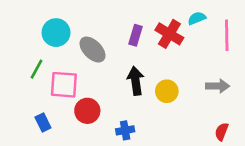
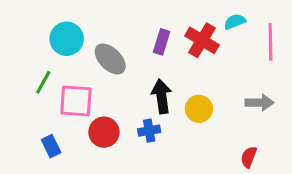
blue cross: (125, 130) -> (149, 131), moved
red semicircle: (222, 132) -> (249, 157), moved

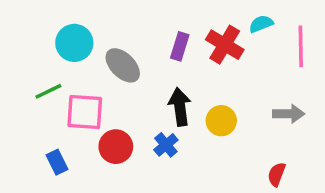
green line: (43, 82) -> (48, 91), turned 35
blue cross: (149, 131) -> (166, 145), turned -30

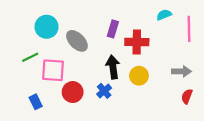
red cross: (225, 45) -> (137, 42), moved, turned -30
red semicircle: (277, 174) -> (187, 96), moved

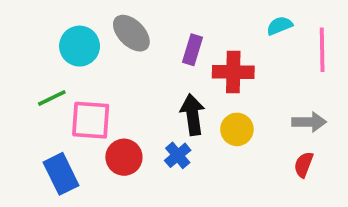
gray ellipse: (77, 41) -> (131, 33), moved
red semicircle: (187, 96) -> (304, 165), moved
blue rectangle: (36, 102) -> (61, 174), size x1.5

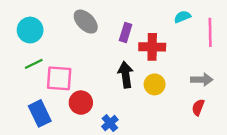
cyan circle: (80, 46) -> (30, 30), moved
blue cross: (178, 155) -> (110, 123), moved

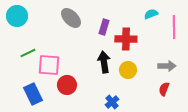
cyan circle: (30, 30) -> (17, 16), moved
blue cross: (110, 123) -> (112, 102), moved

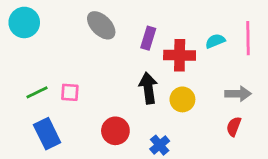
cyan semicircle: (151, 14) -> (215, 41), moved
green line: (28, 53) -> (37, 92), moved
pink square: (49, 65) -> (70, 92), size x0.6
red circle: (67, 85) -> (115, 131), moved

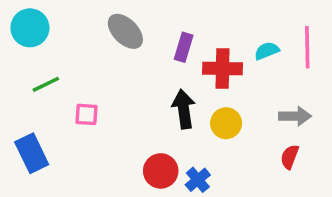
green line: (37, 92) -> (46, 84), moved
red circle: (115, 131) -> (161, 171), moved
blue rectangle: (47, 134) -> (32, 153), moved

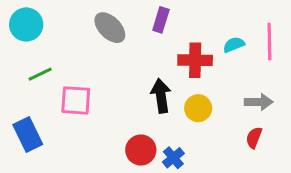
purple rectangle: (184, 47) -> (161, 20), moved
pink square: (86, 114) -> (76, 100), size x1.5

